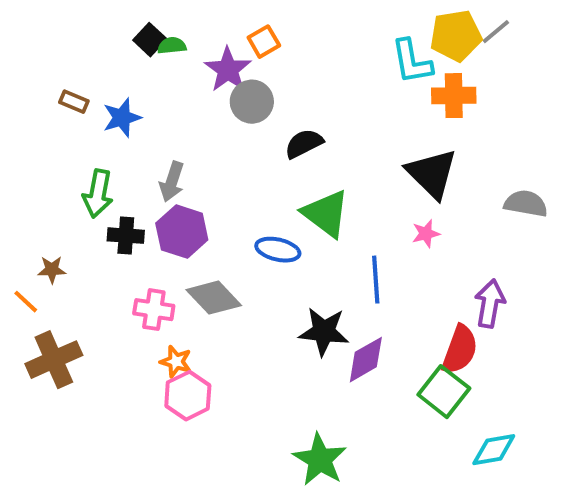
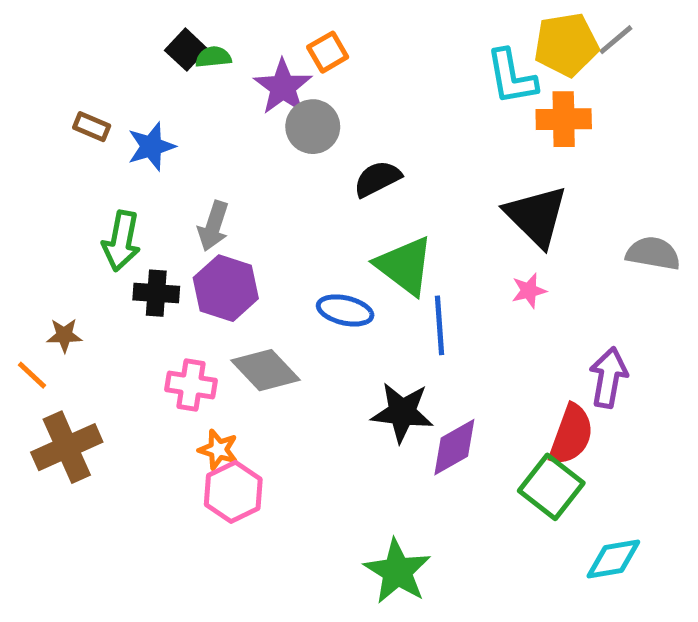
blue line: (376, 280) -> (439, 325), moved

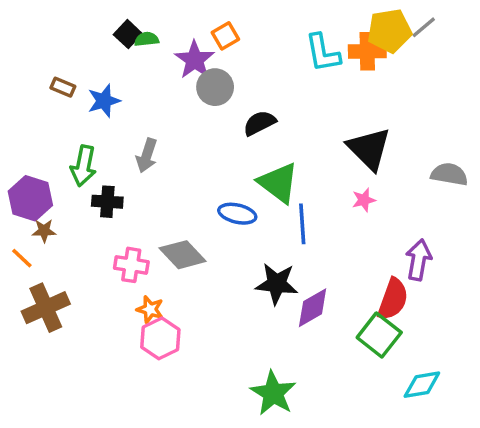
cyan L-shape: (512, 77) -> (323, 53), moved
orange cross: (564, 119) -> (367, 51), moved
purple hexagon: (226, 288) -> (30, 198), moved

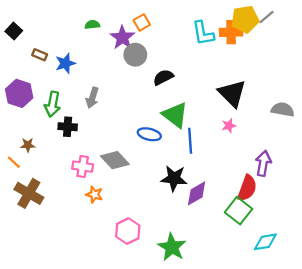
black square: (128, 34) -> (14, 31), moved
purple hexagon: (30, 198) -> (19, 93), moved
brown cross: (46, 308) -> (29, 193), turned -36
pink hexagon: (160, 338) -> (128, 231), moved

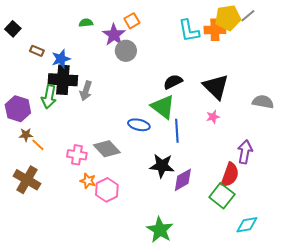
black semicircle: (163, 77) -> (173, 82), moved
purple hexagon: (19, 93) -> (18, 109), moved
black cross: (68, 127) -> (63, 80), moved, size x1.6
orange line: (14, 162) -> (38, 145), moved
pink hexagon: (128, 231) -> (107, 190), moved

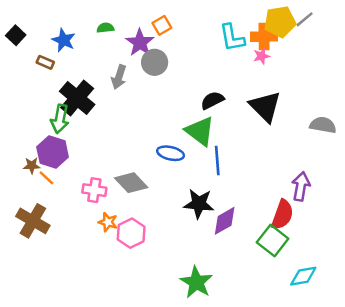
blue star: (61, 59) -> (64, 40), moved, turned -30
black cross: (63, 80) -> (77, 98), turned 36
gray arrow: (86, 91) -> (119, 77), moved
purple hexagon: (18, 109) -> (53, 152), moved
pink star: (213, 117) -> (261, 56), moved

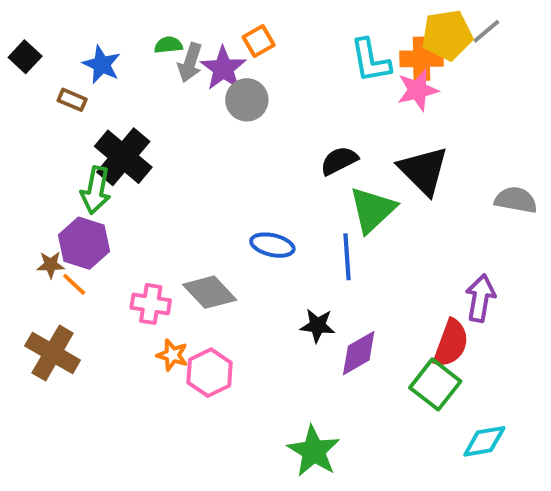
pink star: (261, 56) -> (418, 90), size x1.5
gray arrow: (119, 77) -> (190, 63), moved
green triangle: (200, 131) -> (372, 210), moved, turned 40
black star: (199, 204) -> (318, 326), size x0.7

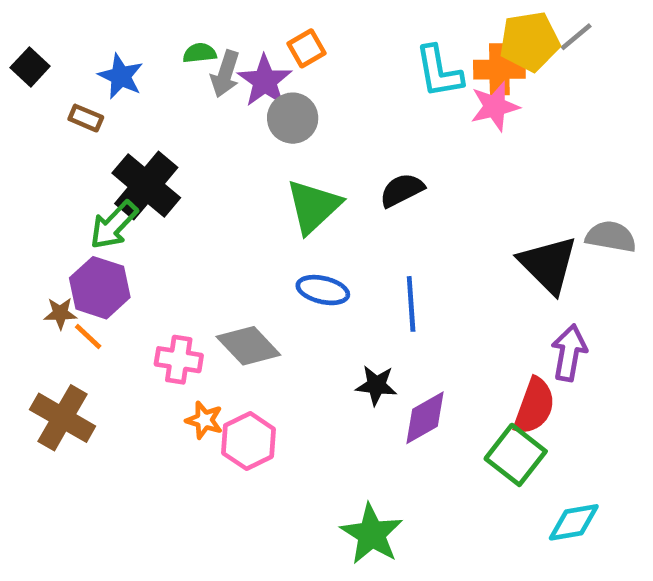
black triangle: (423, 171) -> (548, 264), moved
green arrow: (96, 190) -> (114, 225), turned 33
green triangle: (372, 210) -> (314, 206), moved

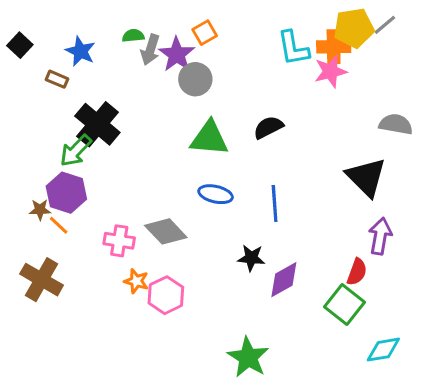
green triangle: (314, 206) -> (209, 138), turned 48
gray semicircle: (611, 237) -> (396, 124), moved
red semicircle: (534, 406) -> (357, 272), size x0.7

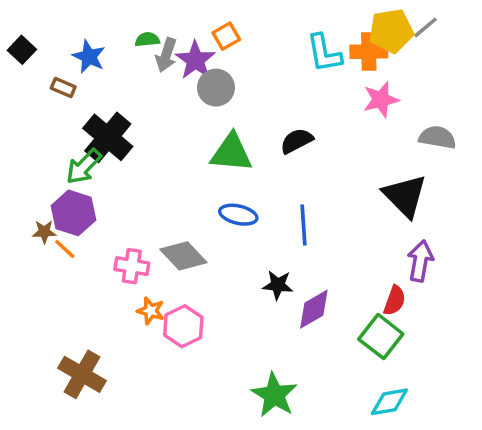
pink star: (330, 71) -> (381, 100), moved
brown cross: (42, 280) -> (82, 374), moved
cyan diamond: (383, 350) -> (389, 402), moved

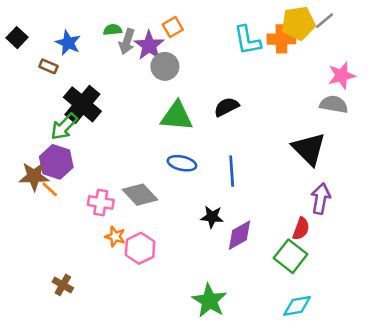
pink star: (381, 100) -> (342, 76), moved
brown star: (44, 232) -> (34, 176), size x1.6
brown cross: (82, 374) -> (63, 285), size x0.6

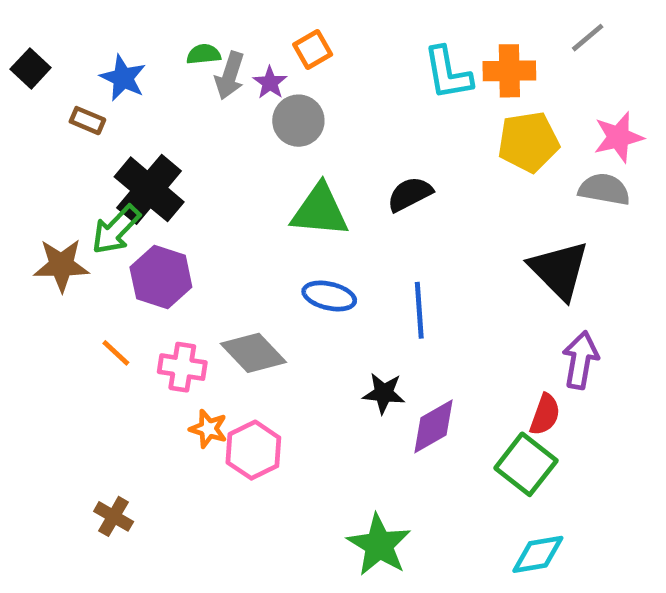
yellow pentagon: (298, 23) -> (528, 142), moved
purple star: (149, 45) -> (270, 83), size x0.6
purple hexagon: (56, 162) -> (161, 277), moved
brown star: (34, 176) -> (61, 265), moved
orange line: (50, 189) -> (116, 353), moved

